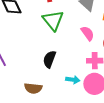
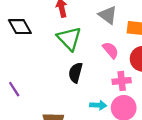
black semicircle: (49, 59) -> (76, 73), moved

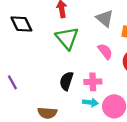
black semicircle: (76, 73) -> (66, 81), moved
pink cross: (122, 81) -> (93, 82), moved

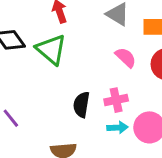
green triangle: (67, 38) -> (51, 49), moved

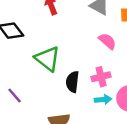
green triangle: (51, 49) -> (47, 59), moved

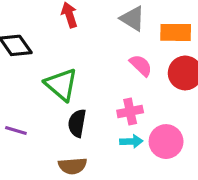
black semicircle: (72, 82) -> (77, 123), moved
purple line: (15, 95) -> (16, 130), turned -35

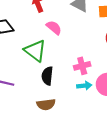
pink semicircle: (141, 65) -> (54, 28), moved

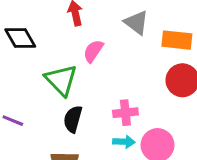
pink semicircle: (54, 28) -> (93, 51), turned -105

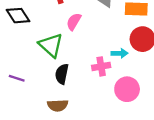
cyan arrow: (124, 142) -> (119, 53), moved

